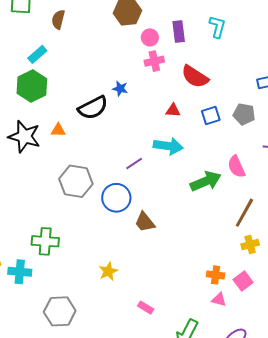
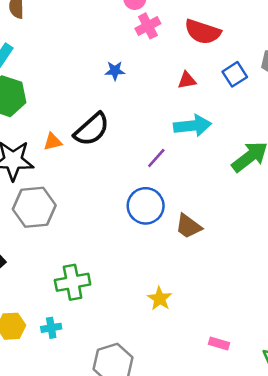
black semicircle: (93, 108) -> (92, 129), moved
gray hexagon: (76, 181) -> (34, 207), moved
cyan cross: (20, 272) -> (51, 328), size x0.7
pink rectangle: (146, 308) -> (219, 343), moved

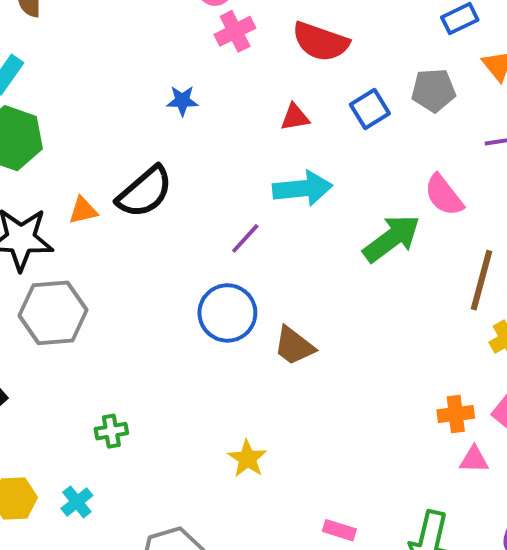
green cross: (73, 282) -> (111, 431), size x0.6
cyan cross: (51, 328) -> (77, 502), turned -30

